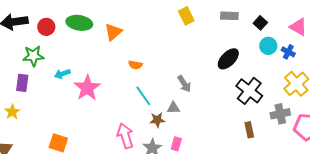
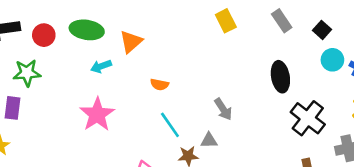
gray rectangle: (229, 16) -> (282, 21), turned 54
black ellipse: (228, 59) -> (280, 77), turned -55
cyan arrow: (62, 74) -> (101, 66), moved

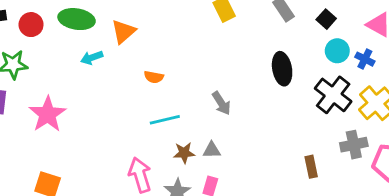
pink star: (97, 114) -> (48, 114), moved
black cross: (308, 118) -> (333, 95), moved
cyan line: (170, 125) -> (165, 120), turned -68
gray triangle: (209, 140) -> (212, 150), moved

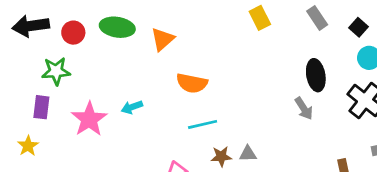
cyan arrow: (92, 58) -> (132, 107), moved
orange semicircle: (154, 77) -> (192, 83), size x1.6
gray arrow: (221, 103) -> (304, 108), moved

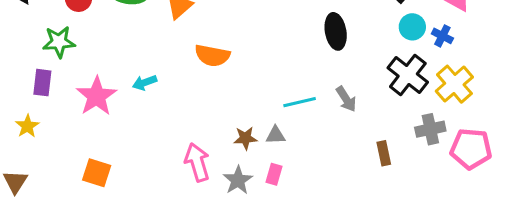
black ellipse: (316, 75) -> (336, 31), moved
gray arrow: (304, 108) -> (346, 99), moved
cyan line: (203, 124) -> (300, 102), moved

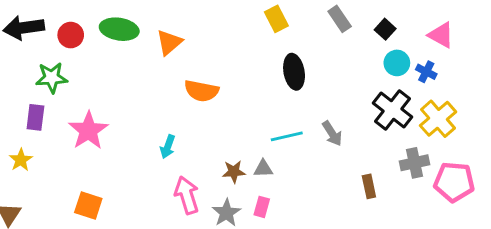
black ellipse: (336, 31) -> (294, 72), moved
cyan arrow: (145, 83) -> (168, 147), moved, turned -50

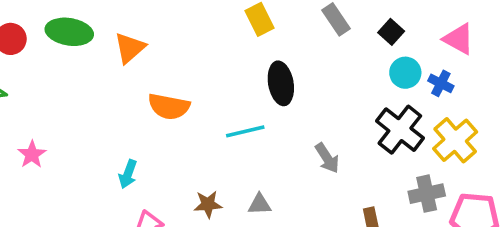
pink star: (88, 131) -> (32, 154), size x0.6
cyan line: (287, 136) -> (245, 131), moved
gray triangle: (263, 169) -> (260, 204), moved

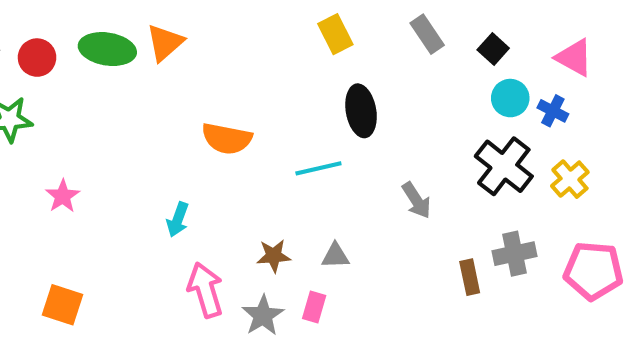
orange triangle: (130, 48) -> (165, 43), moved
yellow cross: (455, 140) -> (570, 179), size x0.7
gray cross: (427, 194) -> (514, 254), moved

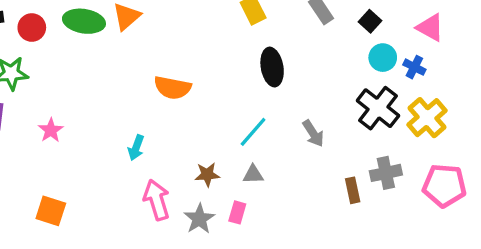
cyan line: (318, 168) -> (253, 132), moved, turned -36
yellow cross: (570, 179) -> (427, 118), size x1.4

